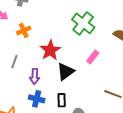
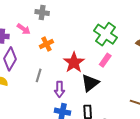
pink rectangle: (93, 57) -> (105, 60), moved

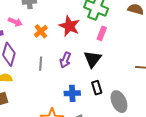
red star: (74, 62) -> (69, 26), moved
purple arrow: (59, 89) -> (65, 60), moved, turned 35

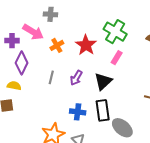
pink arrow: (15, 22) -> (33, 32), size x1.5
black rectangle: (97, 88) -> (103, 110), size x1.5
gray ellipse: (119, 102) -> (122, 128), turned -35

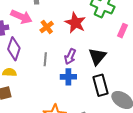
pink rectangle: (117, 58) -> (123, 31), moved
blue cross: (78, 112) -> (68, 77), moved

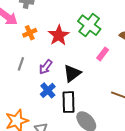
blue cross: (68, 77) -> (48, 90), moved, turned 35

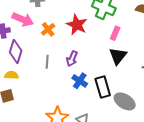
pink rectangle: (103, 54) -> (115, 33), moved
black triangle: (72, 73) -> (118, 56), moved

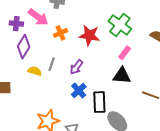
red star: (77, 25) -> (89, 35), turned -30
black triangle: (118, 56) -> (122, 76), turned 42
yellow semicircle: (12, 75) -> (35, 71), moved

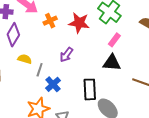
gray line: (52, 64) -> (40, 70), moved
blue cross: (79, 91) -> (53, 84), moved

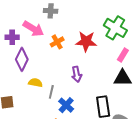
purple arrow: (66, 55) -> (77, 74), turned -42

